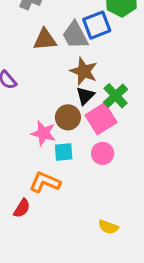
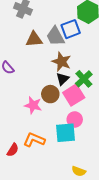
cyan square: (64, 152) -> (66, 133), moved, size x1.5
red semicircle: (22, 208) -> (13, 150), moved

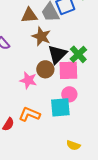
brown star: (61, 62) -> (41, 36), moved
black triangle: (62, 79) -> (57, 54), size x1.5
pink square: (74, 95) -> (68, 70), turned 30

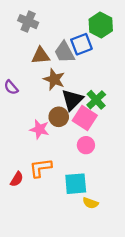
pink square: (68, 70) -> (85, 118), turned 35
cyan square: (60, 107) -> (76, 184), moved
orange L-shape: (29, 114) -> (41, 168), turned -30

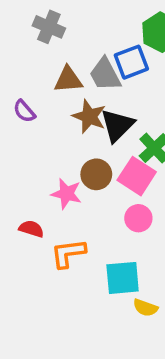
purple semicircle: (11, 87) -> (24, 111), moved
black triangle: (72, 100) -> (117, 125), moved
red semicircle: (17, 179) -> (31, 229), moved, turned -105

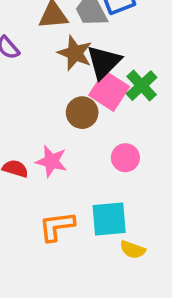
pink square: (137, 176) -> (109, 91), moved
pink star: (66, 194) -> (51, 161), moved
orange L-shape: (68, 253) -> (57, 226), moved

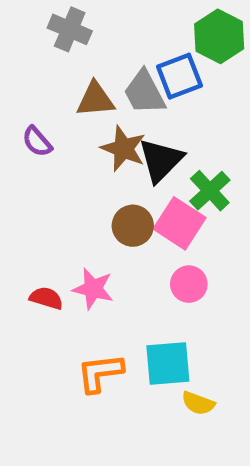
pink square: (109, 91) -> (179, 223), moved

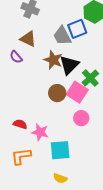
brown triangle: (95, 99) -> (28, 39), moved, turned 30
pink star: (93, 289) -> (40, 132), moved
cyan square: (168, 364) -> (60, 150), moved
orange L-shape: (100, 373) -> (21, 156), moved
yellow semicircle: (198, 403) -> (60, 178), moved

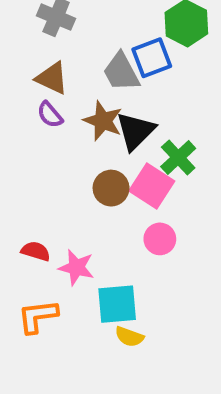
purple semicircle: (16, 57) -> (50, 115), moved
yellow semicircle: (60, 178) -> (129, 337), moved

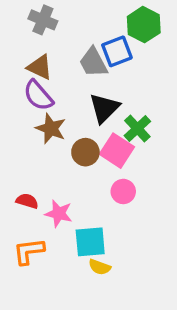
purple semicircle: (50, 115) -> (38, 95), size x1.5
brown star: (103, 121) -> (51, 129), moved

